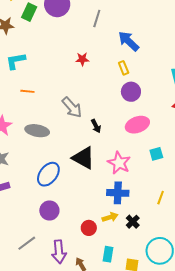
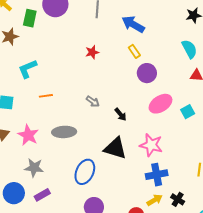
gray arrow: (72, 107) -> (93, 101), size x0.6
cyan square: (156, 154) -> (188, 112), moved

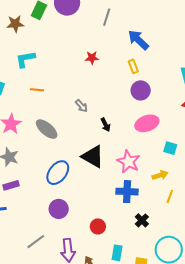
cyan square: (188, 112) -> (170, 148), moved, turned 32
gray ellipse: (64, 132) -> (47, 129), turned 30
yellow arrow: (155, 200) -> (160, 175), moved

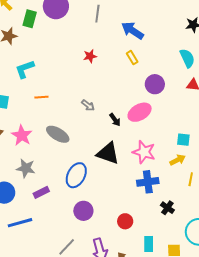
purple circle: (141, 90) -> (155, 84), moved
pink ellipse: (147, 123) -> (140, 112), moved
cyan square: (170, 148) -> (183, 140), moved
purple rectangle: (11, 185) -> (41, 192), moved

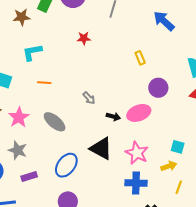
blue arrow: (133, 30) -> (164, 21), moved
red star: (90, 56) -> (84, 38), moved
black arrow: (115, 120) -> (113, 116), turned -48

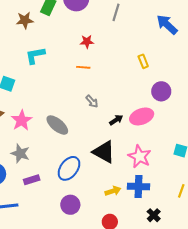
orange line: (44, 83) -> (83, 67), moved
black arrow: (113, 116) -> (116, 120), turned -48
yellow arrow: (169, 166) -> (113, 191), moved

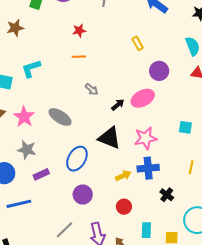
brown star: (25, 20) -> (15, 28), moved
cyan L-shape: (35, 55) -> (31, 69), moved
pink star: (140, 156) -> (146, 138), turned -30

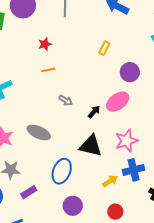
yellow rectangle: (138, 43) -> (104, 48), turned 64

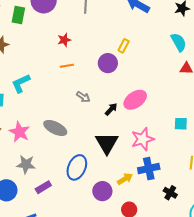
purple circle: (130, 72) -> (108, 63), moved
black triangle: (91, 146) -> (107, 143), turned 45
purple circle: (73, 206) -> (102, 191), moved

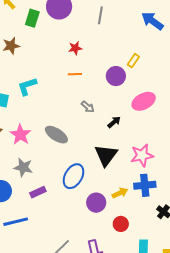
pink ellipse: (135, 100) -> (144, 101), moved

